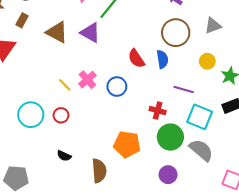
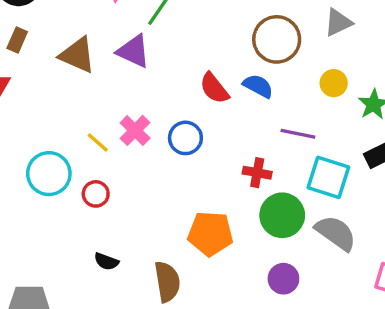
blue semicircle: (162, 59) -> (258, 86), turned -48
cyan circle: (31, 115) -> (49, 174), moved

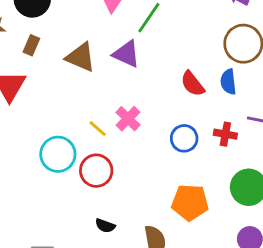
blue semicircle: (258, 86) -> (228, 82), turned -125
blue circle: (185, 138) -> (184, 138), moved
red cross: (257, 173) -> (225, 134), moved
red circle: (96, 194) -> (96, 171), size x1.5

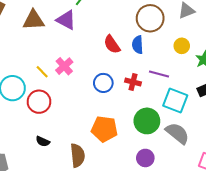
brown triangle: (81, 57) -> (33, 20), turned -30

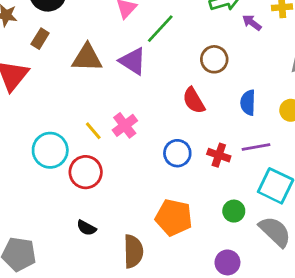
brown circle: (150, 18) -> (214, 59), moved, size x0.7
blue semicircle: (138, 45) -> (248, 103), moved
purple line: (159, 74) -> (256, 147), turned -30
green circle: (147, 121) -> (234, 211), size x0.6

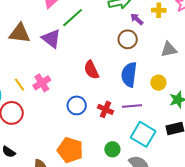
brown circle: (214, 59) -> (128, 39), moved
blue semicircle: (248, 103) -> (129, 75), size x1.4

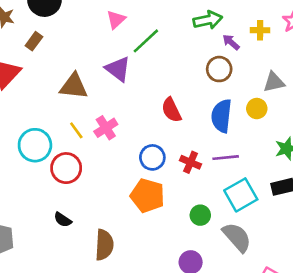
brown triangle: (20, 33) -> (74, 86), moved
yellow circle: (158, 83) -> (257, 109), moved
cyan square: (143, 134) -> (241, 195), turned 30
orange pentagon: (70, 150) -> (147, 196), moved

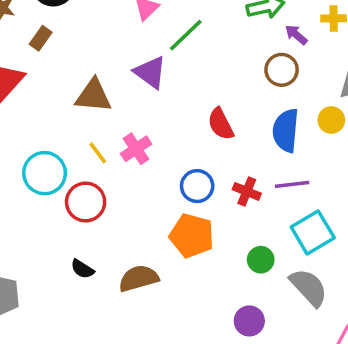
brown semicircle: (104, 245) -> (139, 278), moved, turned -108

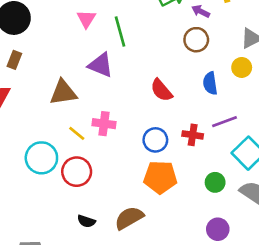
green line: (186, 35) -> (120, 32), turned -48
blue semicircle: (286, 130) -> (210, 83), size x0.7
pink cross: (136, 149) -> (104, 124), turned -35

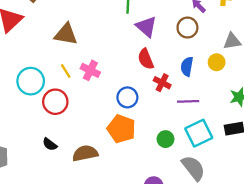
purple triangle: (101, 65) -> (146, 27), moved
red cross: (193, 135) -> (162, 83), moved
green circle: (215, 182) -> (166, 139), moved

